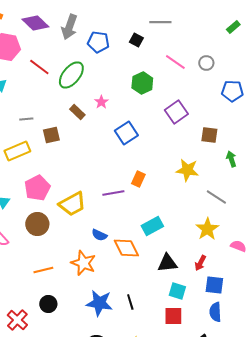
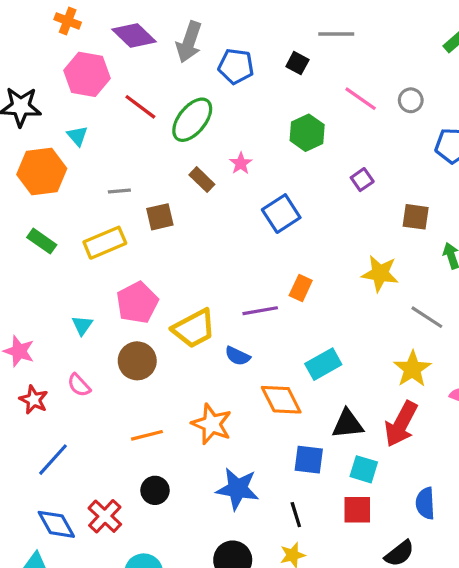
purple square: (176, 112) -> (362, 180), size x0.6
blue semicircle: (99, 235) -> (238, 356), moved
red arrow: (200, 263) -> (401, 424), size x1.8
blue square: (214, 285) -> (309, 460), moved
black line: (130, 302) -> (296, 515), moved

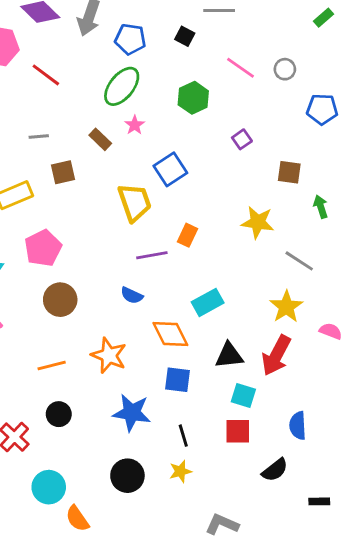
green ellipse: (192, 120) -> (122, 86), moved
gray line: (119, 191) -> (39, 136), moved
yellow trapezoid: (194, 328) -> (135, 202), moved, turned -81
brown circle: (137, 361) -> (60, 300), moved
blue square: (309, 460) -> (178, 380), moved

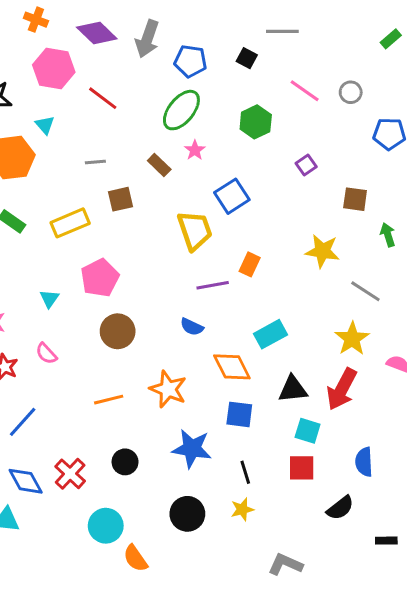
black circle: (59, 414) -> (125, 462), moved

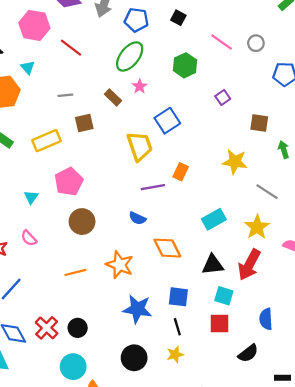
cyan rectangle: (270, 334) -> (214, 219), moved
blue square: (239, 414) -> (178, 297), moved
black circle: (125, 462) -> (78, 328), moved

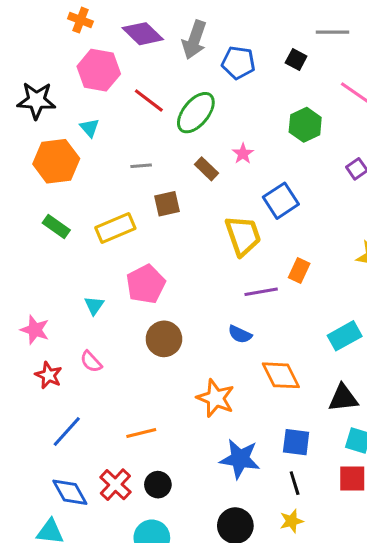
green ellipse: (130, 56) -> (196, 113), moved
orange line: (75, 272) -> (141, 433), moved

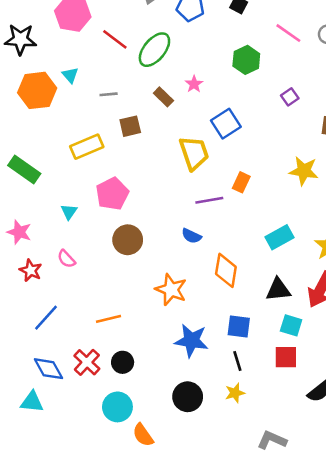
cyan triangle: (90, 128) -> (70, 75), moved
green rectangle: (56, 227) -> (24, 170), moved, size x1.4
orange diamond: (281, 375) -> (226, 270), turned 36

